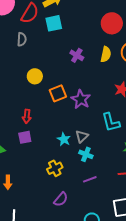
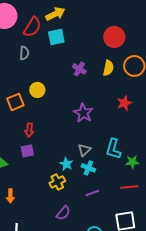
orange square: (58, 93) -> (15, 102), moved
cyan L-shape: (111, 122) -> (113, 149), moved, turned 30
cyan star: (64, 139) -> (66, 164), moved

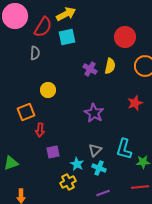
yellow semicircle: (108, 68) -> (110, 66), moved
orange square: (15, 102) -> (26, 112), moved
purple square: (27, 151) -> (53, 152), moved

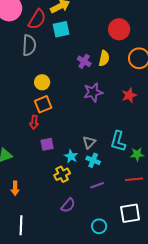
gray semicircle: (35, 53) -> (29, 45), size x1.5
orange square: (26, 112) -> (43, 104), moved
purple star: (94, 113) -> (93, 92), moved, turned 30

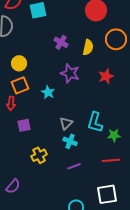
yellow semicircle: (104, 58) -> (88, 47), moved
purple star: (93, 92) -> (70, 73), turned 30
cyan star: (71, 156) -> (48, 92), moved
purple semicircle: (68, 205) -> (13, 186), moved

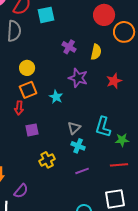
orange circle: (116, 39) -> (124, 32), moved

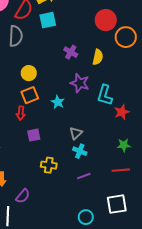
red star: (114, 81) -> (122, 112), moved
cyan L-shape: (103, 127) -> (105, 95), moved
yellow cross: (47, 160) -> (49, 165), turned 35

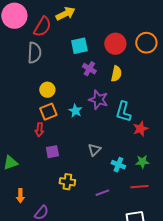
cyan square: (48, 20) -> (79, 46), moved
red circle: (106, 20) -> (115, 44), moved
orange circle: (126, 37) -> (146, 43), moved
cyan star: (58, 102) -> (75, 111), moved
cyan cross: (80, 151) -> (118, 165), moved

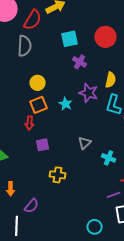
yellow semicircle: (116, 74) -> (111, 80), moved
purple line: (102, 193) -> (114, 195), moved

